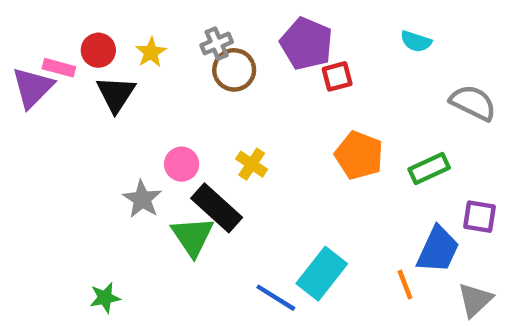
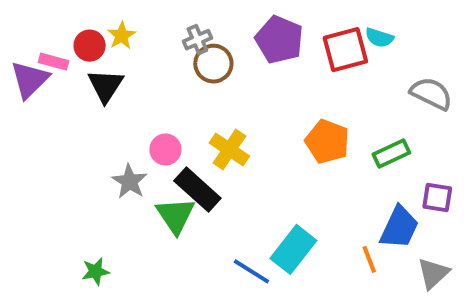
yellow star: (151, 52) -> (122, 36), moved
red square: (337, 76) -> (345, 50), moved, size x1.6
yellow cross: (252, 164) -> (229, 149), size x1.4

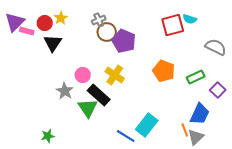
purple pentagon: (279, 40) -> (124, 41), moved
purple triangle: (30, 80) -> (15, 22), moved
purple square: (437, 197) -> (218, 90), moved, turned 35
gray triangle: (433, 273) -> (196, 137), moved

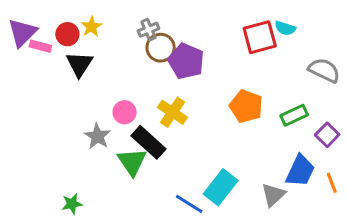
orange line: (185, 130) -> (332, 183), moved
gray triangle: (196, 137) -> (273, 195), moved

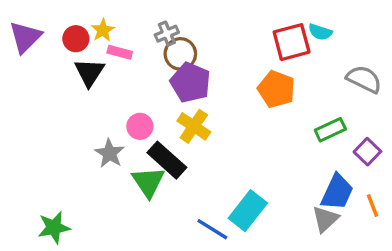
pink rectangle: (40, 46) -> (120, 52), moved
purple pentagon: (186, 61) -> (190, 83), moved
orange pentagon: (246, 106) -> (276, 89), moved
gray triangle: (273, 195) -> (325, 219), moved
green star: (72, 204) -> (54, 227), moved, size x1.4

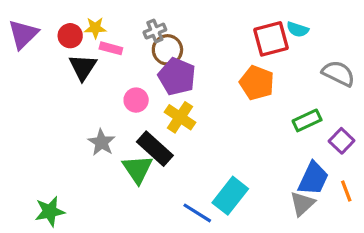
yellow star: (103, 30) -> (95, 28), turned 30
pink circle: (140, 126) -> (136, 100), moved

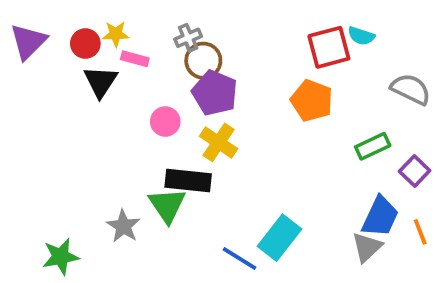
gray star: (102, 142) -> (123, 226), moved
black rectangle: (155, 149) -> (188, 181), turned -36

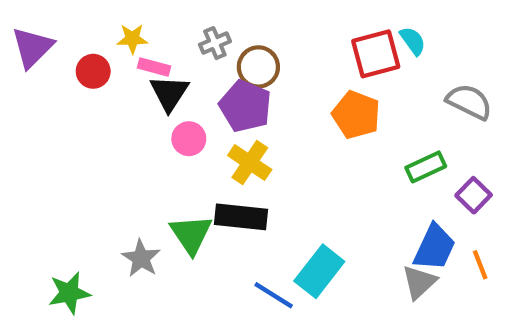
cyan semicircle: (361, 36) -> (413, 41), turned -144
red circle: (85, 44) -> (93, 71), moved
brown circle: (203, 61) -> (258, 67), moved
black triangle: (101, 82) -> (169, 93), moved
black rectangle: (188, 181) -> (241, 217), moved

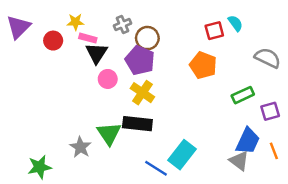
red square: (376, 54) -> (214, 31), size x0.7
purple square: (474, 195) -> (270, 111), turned 30
gray triangle: (419, 282) -> (239, 161), turned -40

